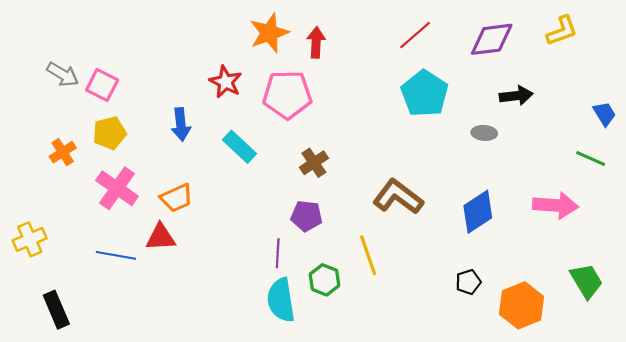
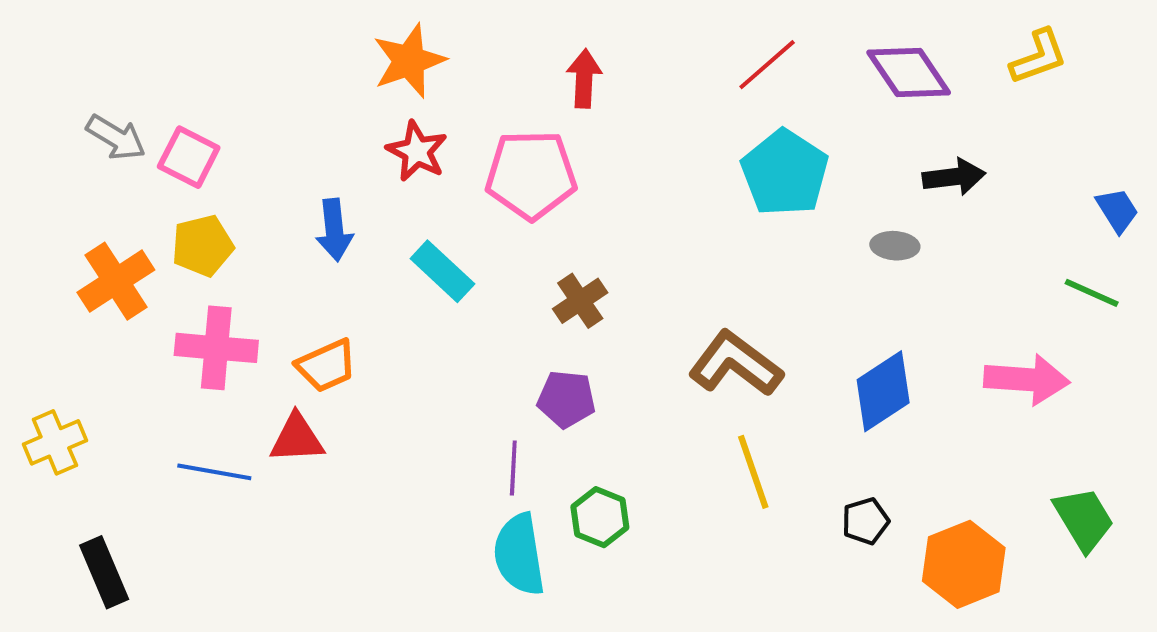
orange star: (269, 33) -> (409, 61), moved
purple diamond: (492, 39) -> (909, 73), turned 63
orange cross: (63, 152) -> (116, 281), size x1.5
pink cross: (117, 188) -> (216, 348), turned -30
yellow line: (368, 255) -> (753, 472), moved

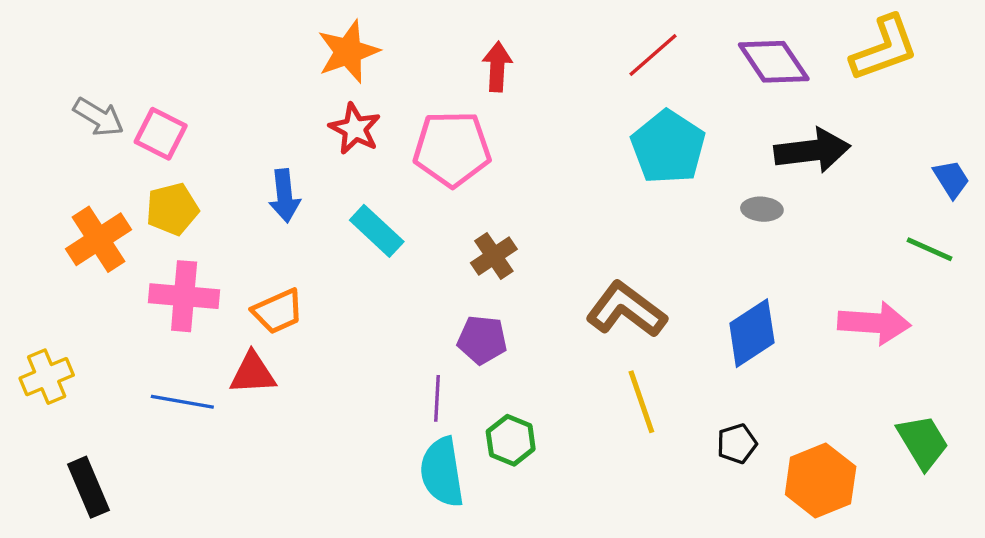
yellow L-shape: (1039, 57) -> (884, 48), size x1.4
black arrow: (954, 177) -> (812, 150), size x1.4

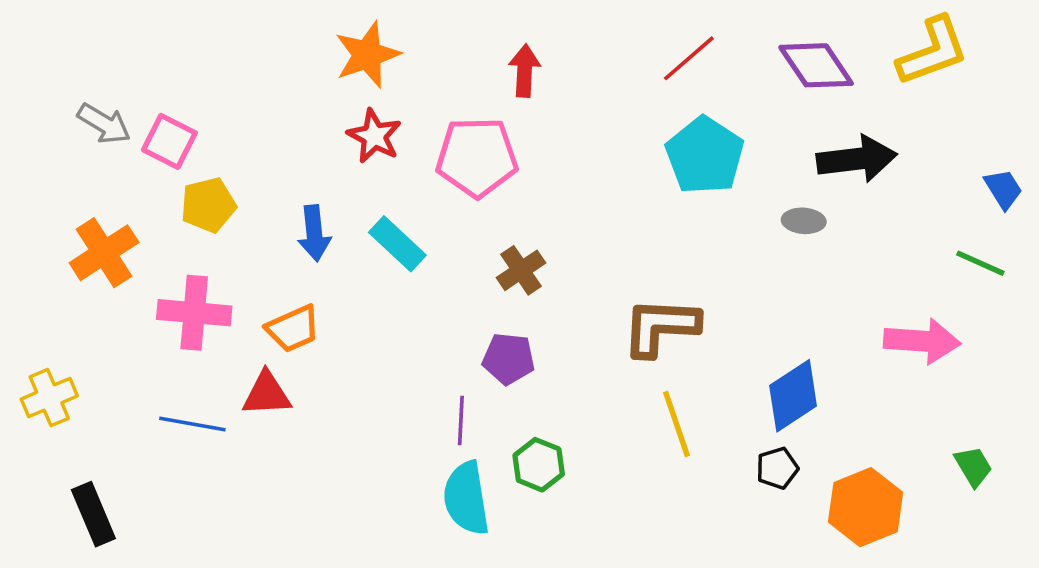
blue arrow: (285, 196) -> (314, 233), moved
yellow pentagon: (172, 209) -> (208, 205), moved
brown L-shape: (626, 310) -> (661, 327), turned -34
blue diamond: (752, 333) -> (793, 396), moved
green trapezoid: (923, 442) -> (973, 466), size x0.7

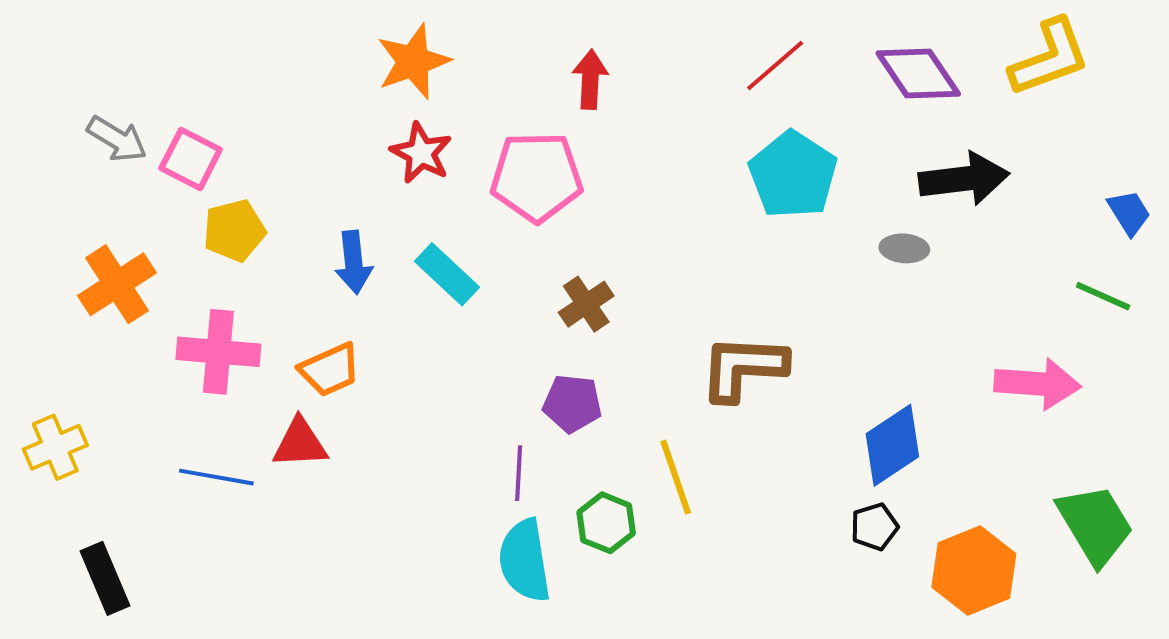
yellow line: (676, 424) -> (676, 477), moved
green trapezoid: (973, 466) -> (1095, 525), size x1.8

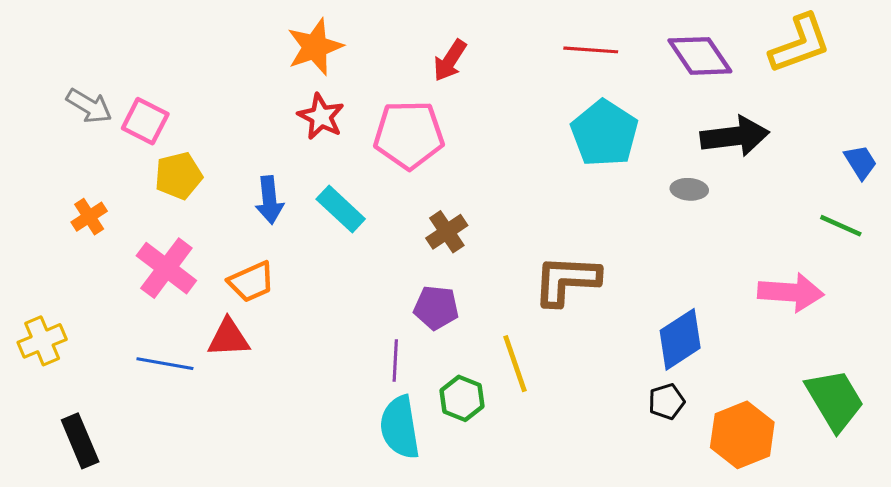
red line: (775, 66) -> (591, 50), turned 45
red arrow: (590, 79) -> (450, 61), turned -150
orange cross: (117, 284) -> (89, 217), size x0.6
pink cross: (218, 352) -> (166, 268), turned 32

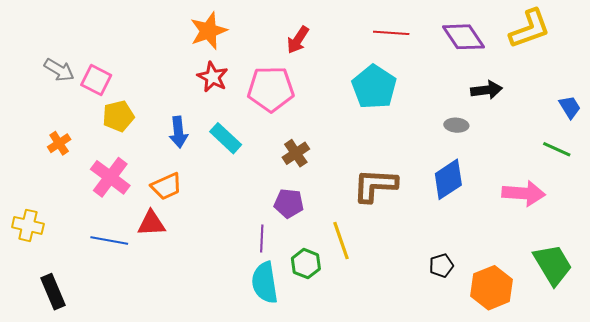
cyan pentagon: (604, 133) -> (374, 87), moved
black arrow: (735, 136) -> (486, 90), size x0.7
blue diamond: (680, 339) -> (448, 179), moved
yellow cross: (42, 341) -> (28, 225), turned 36

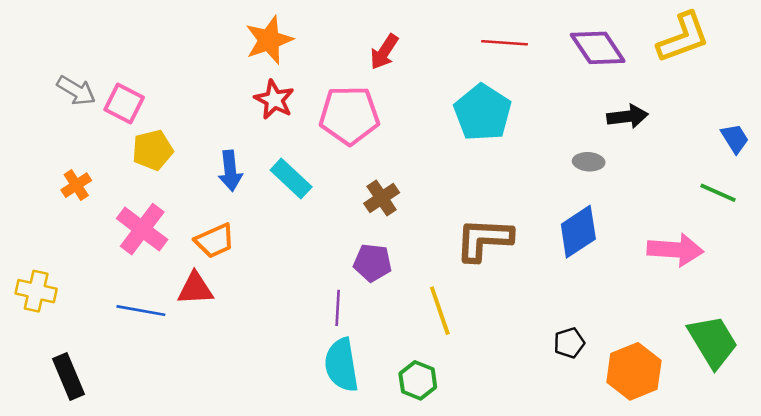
green hexagon: (306, 264) -> (418, 380), moved

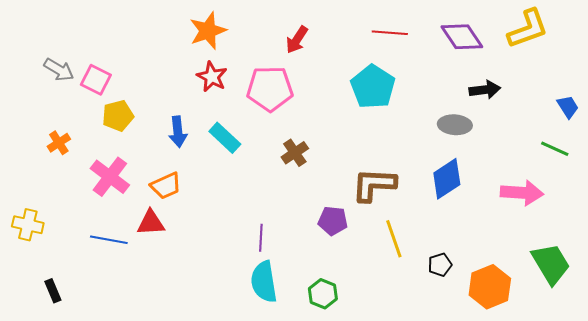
gray ellipse: (589, 162) -> (455, 125), size x1.4
purple pentagon: (373, 263) -> (333, 221), moved
yellow line: (440, 311) -> (394, 239), moved
black rectangle: (68, 377) -> (53, 291), size x0.7

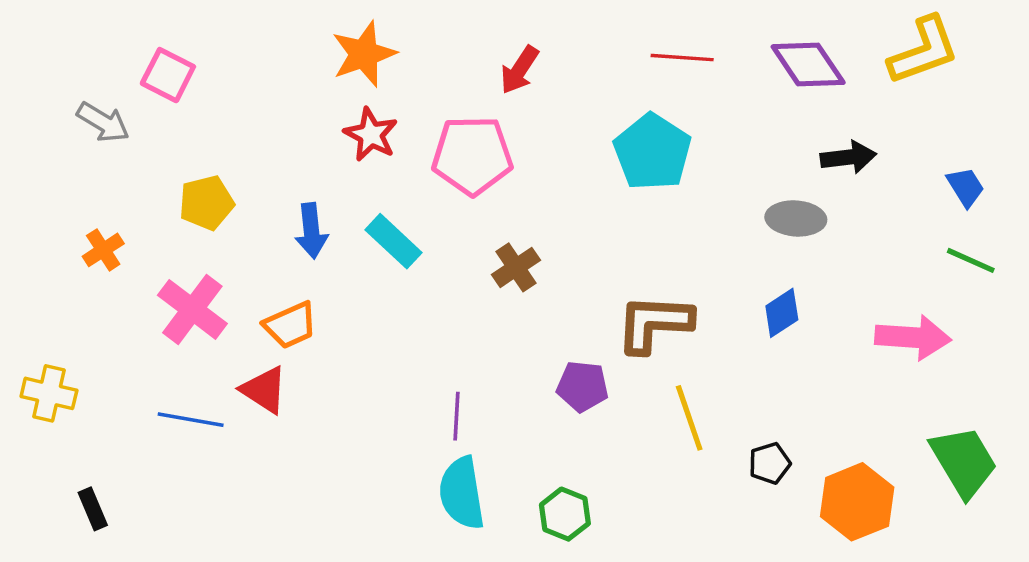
pink square: (96, 80) -> (168, 75), moved
blue trapezoid: (568, 107) -> (966, 187), moved
blue diamond: (447, 179) -> (782, 313), size x0.7
red triangle: (151, 223) -> (264, 390), turned 36

